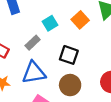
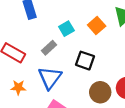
blue triangle: (34, 73) -> (50, 78), turned -45
brown circle: (70, 85) -> (100, 92), moved

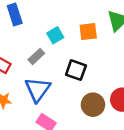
orange square: (97, 26) -> (88, 32), turned 35

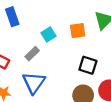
black square: (76, 70) -> (88, 65), moved

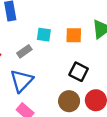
cyan square: (49, 34) -> (44, 35), turned 32

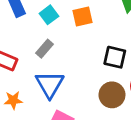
cyan square: (44, 35) -> (49, 15), moved, turned -32
orange square: (74, 35) -> (83, 17), moved

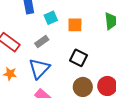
black square: (115, 57) -> (79, 58), moved

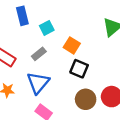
orange square: (75, 25) -> (72, 45), moved, turned 35

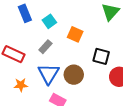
black square: (79, 69) -> (101, 56), moved
brown circle: (86, 99) -> (74, 75), moved

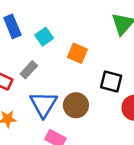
gray rectangle: (45, 47) -> (29, 70), moved

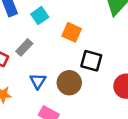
black square: (111, 82) -> (91, 61), moved
blue triangle: (43, 104) -> (38, 81), size x0.6

